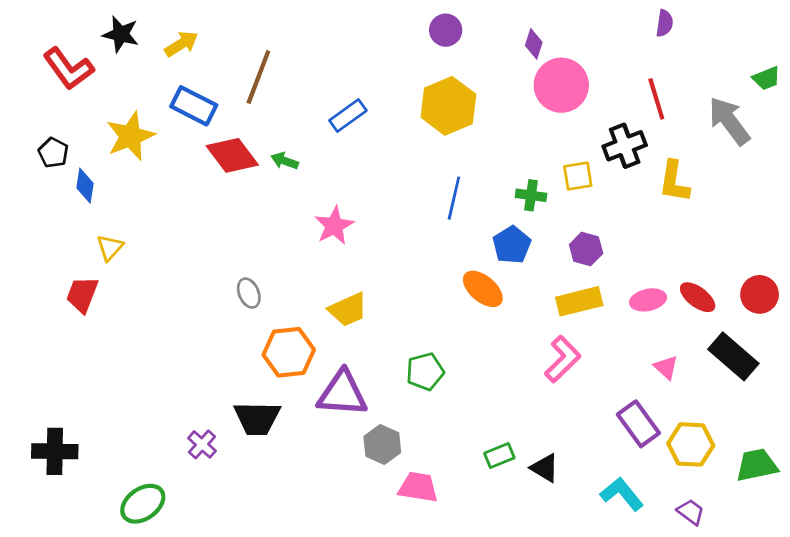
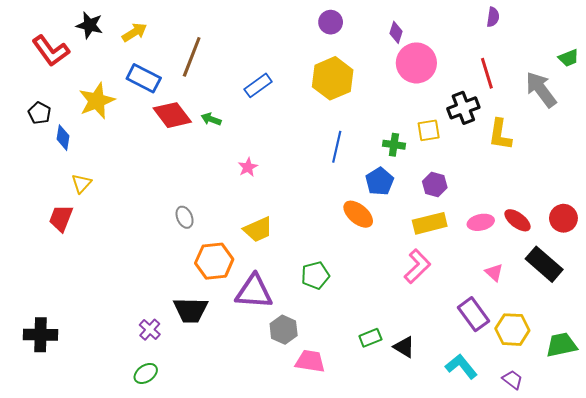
pink star: (334, 226) -> (248, 167), size x0.7
green ellipse: (143, 504) -> (146, 373), moved, size x0.7

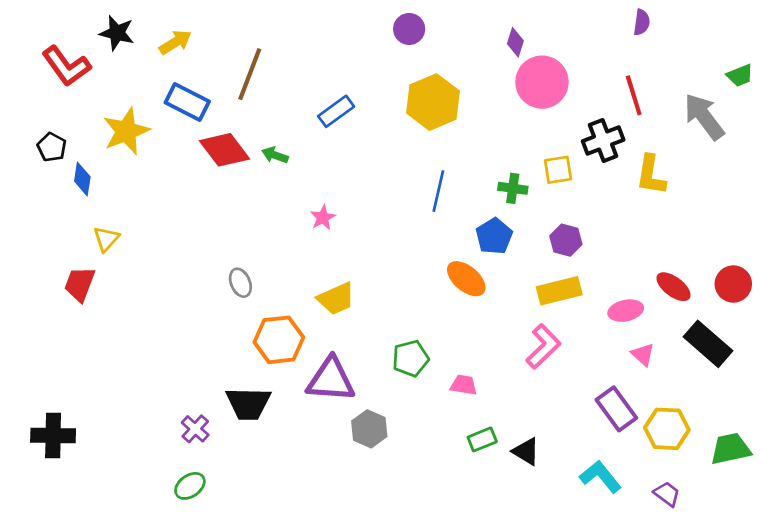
purple circle: (331, 22) -> (409, 29), moved
pink ellipse: (481, 222) -> (626, 311), moved
pink trapezoid: (310, 361) -> (464, 385), moved, size x0.7

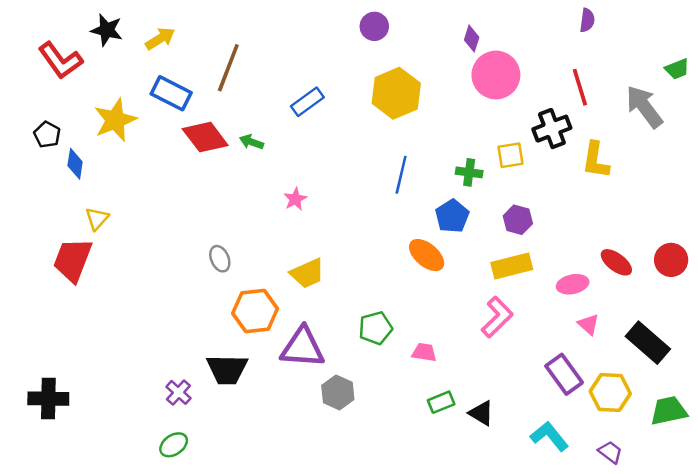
red trapezoid: (80, 284) -> (73, 260), size x1.4
black rectangle: (708, 344) -> (648, 343), moved

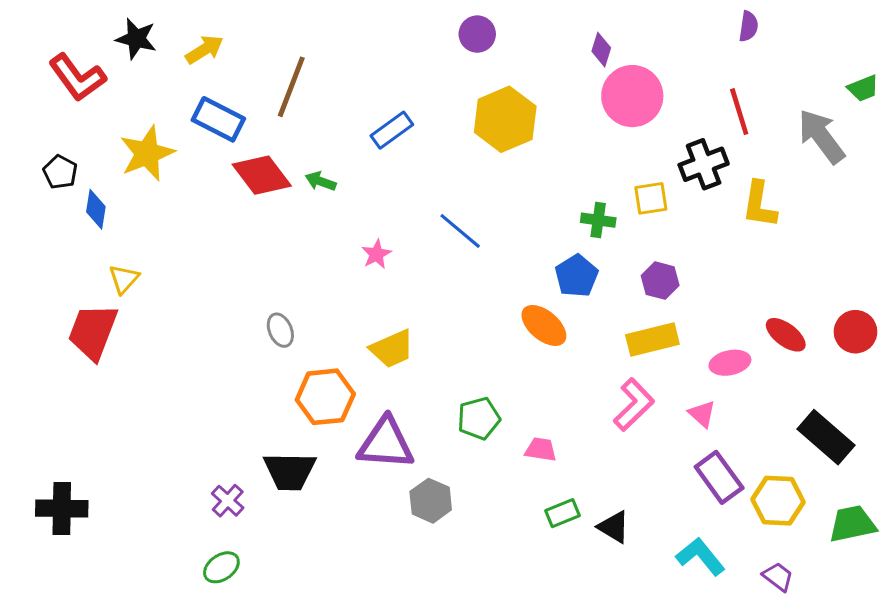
blue line: (401, 175) -> (460, 231), moved, turned -63
pink triangle: (588, 324) -> (702, 414), moved

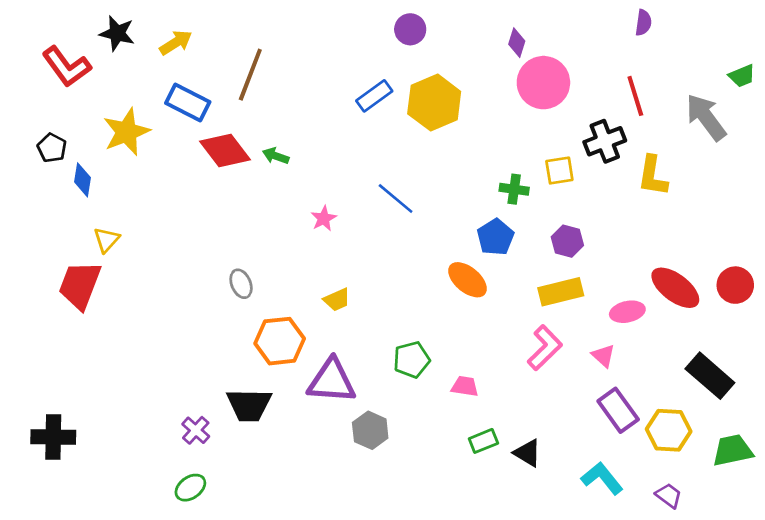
blue rectangle: (392, 130) -> (374, 96), moved
red ellipse: (786, 335) -> (675, 288), size x1.4
yellow trapezoid: (392, 349) -> (337, 300), size x0.7

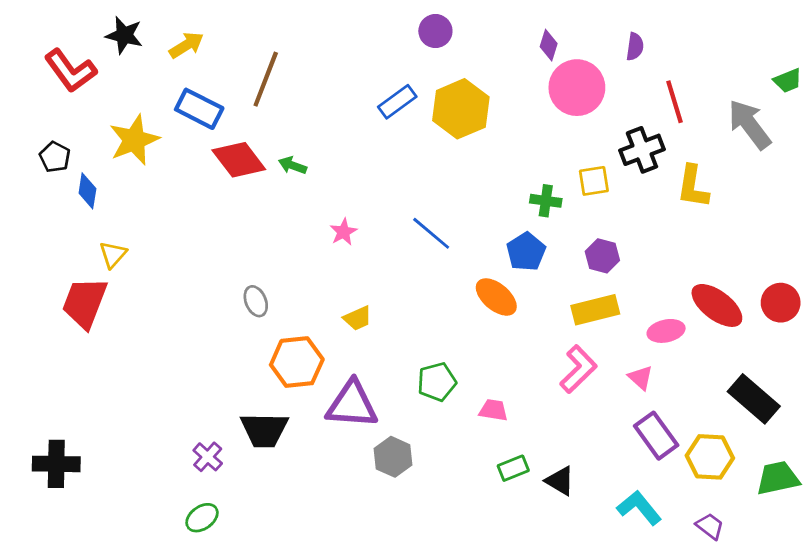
purple semicircle: (643, 23) -> (635, 47), moved
blue line: (396, 198) -> (431, 233), moved

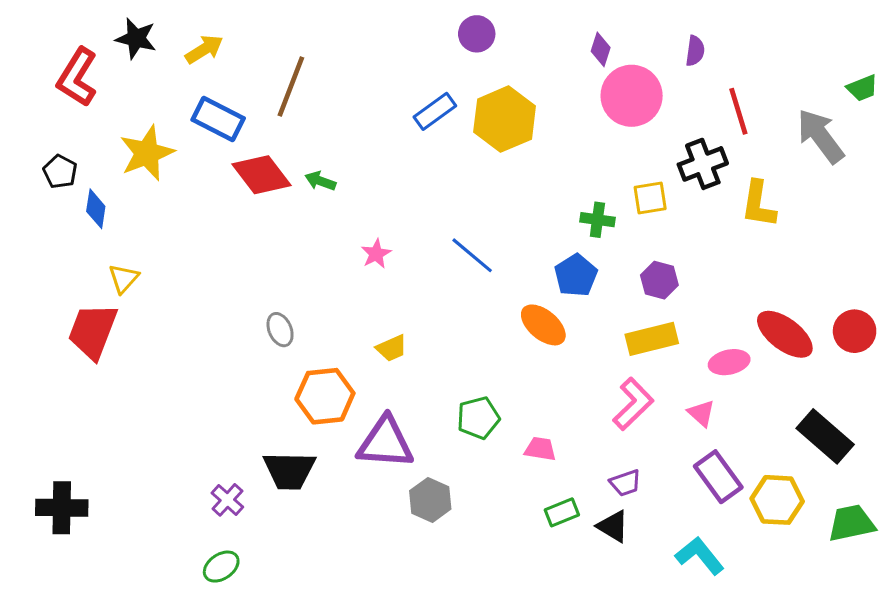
red L-shape: (70, 71) -> (77, 77), turned 68
purple trapezoid: (710, 526) -> (625, 483), moved, turned 124

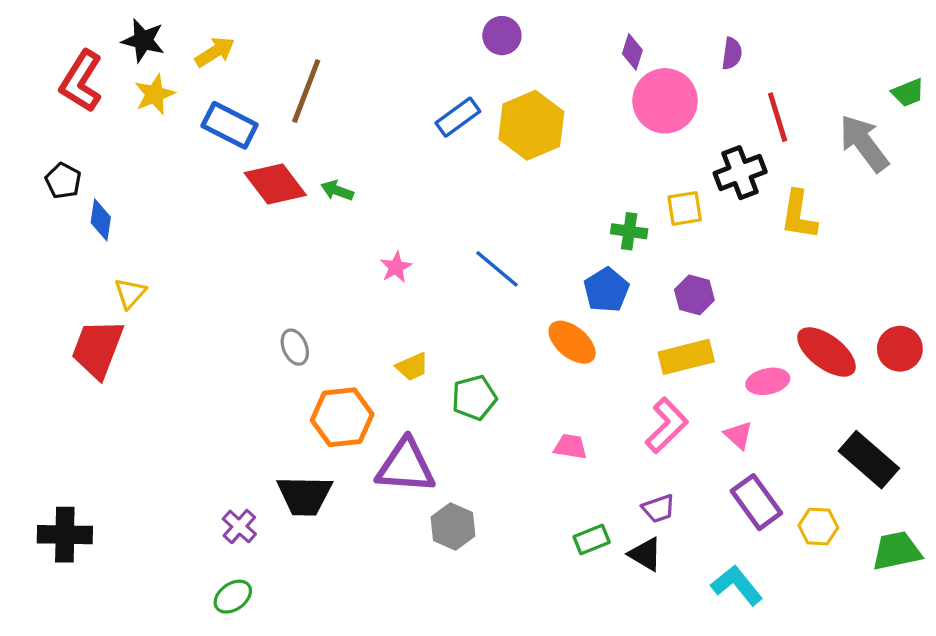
yellow star: (147, 153) -> (155, 94), moved, size x0.7
green pentagon: (478, 418) -> (474, 398), moved
pink trapezoid: (540, 449) -> (570, 447), moved
yellow hexagon: (777, 500) -> (818, 526), size x0.7

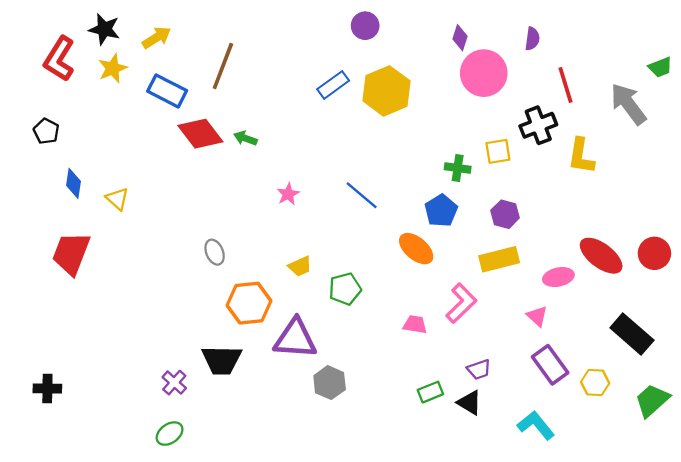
blue diamond: (101, 220) -> (74, 183), moved
yellow triangle: (130, 293) -> (117, 199), moved, turned -30
pink L-shape: (667, 425) -> (461, 303), moved
black cross: (65, 535) -> (47, 388), size x0.7
green trapezoid: (897, 551) -> (652, 400), turned -30

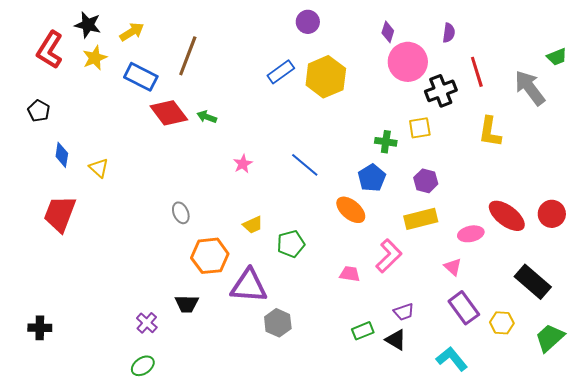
black cross: (538, 125) -> (441, 91), moved
black trapezoid: (222, 360) -> (187, 304), size x0.7

